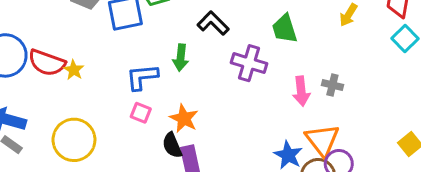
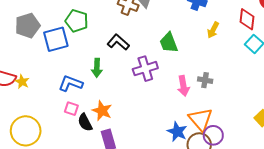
purple cross: (249, 63) -> (145, 69), turned -30
blue L-shape: (142, 77) -> (71, 83), turned 30
black semicircle: (172, 145) -> (85, 122), moved

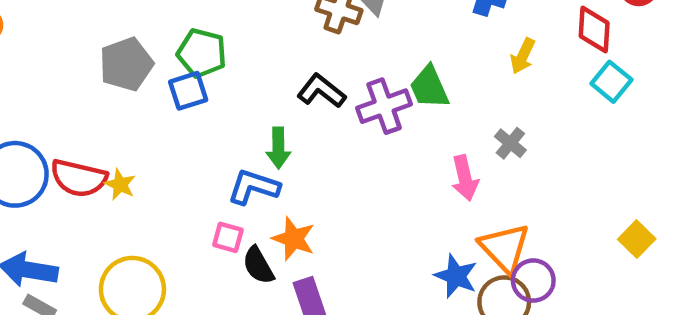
green pentagon: (77, 21) -> (202, 53), moved
blue square: (56, 39) -> (188, 91), size x0.7
purple cross: (145, 69) -> (384, 106), moved
gray cross: (205, 80) -> (510, 143), moved, turned 32
blue L-shape: (71, 83) -> (254, 187), moved

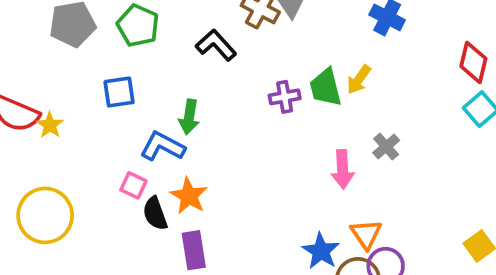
yellow arrow: (523, 56) -> (359, 80), moved
blue square: (188, 91) -> (119, 92), moved
black L-shape: (321, 91) -> (216, 45), moved
purple cross: (384, 106) -> (285, 97), size x0.7
orange triangle: (505, 248) -> (366, 234), size x0.7

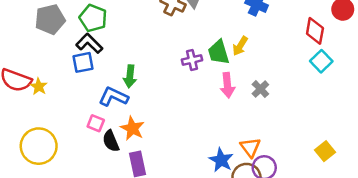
black L-shape: (216, 45) -> (89, 43), moved
pink arrow: (343, 169) -> (227, 85), moved

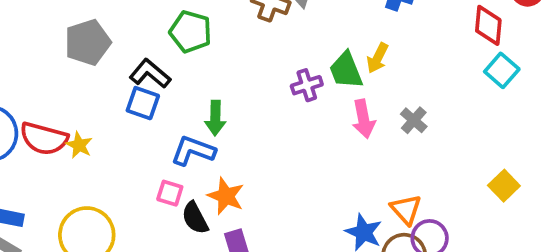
green pentagon: (93, 18) -> (191, 32), moved
blue square: (83, 62) -> (143, 103), turned 35
yellow square: (325, 151) -> (504, 186), moved

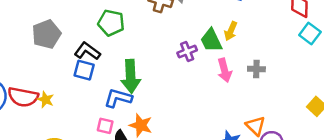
green arrow: (215, 118) -> (131, 76), size x1.5
gray cross: (414, 120) -> (256, 69), turned -35

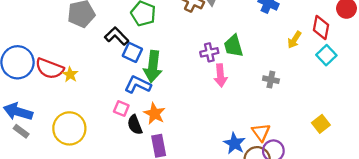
yellow arrow: (231, 31) -> (294, 40), moved
blue square: (84, 70) -> (132, 52), moved
pink arrow: (225, 70) -> (220, 75), moved

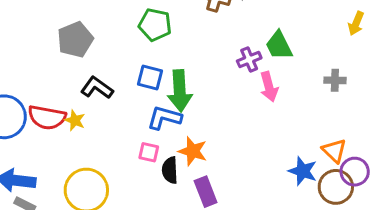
black L-shape: (117, 36) -> (97, 88), moved
black semicircle: (135, 125) -> (170, 170), turned 30

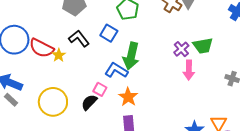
green trapezoid: (279, 45) -> (203, 46), turned -90
purple cross: (249, 59) -> (181, 49), turned -35
blue square: (150, 77) -> (109, 33), moved
black semicircle: (170, 170) -> (89, 102), moved, turned 30

